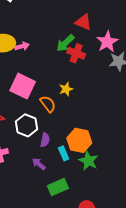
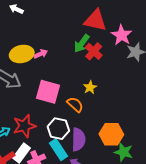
red triangle: (83, 22) -> (95, 20), size x1.4
red cross: (76, 53) -> (94, 51), turned 30
purple semicircle: (45, 140) -> (78, 139), size x1.6
cyan rectangle: (64, 153) -> (59, 150), moved, size x1.5

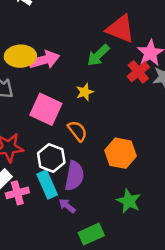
red cross: (94, 51) -> (138, 72), moved
pink arrow: (41, 54) -> (44, 60), size x1.6
yellow star: (90, 87) -> (85, 92), moved
orange hexagon: (111, 134) -> (121, 153), moved

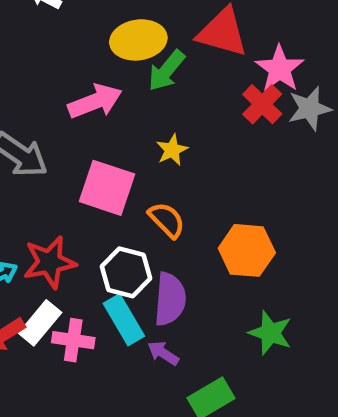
green arrow: (98, 55) -> (166, 71), moved
yellow ellipse: (20, 56) -> (138, 40), moved
pink cross: (17, 193) -> (73, 340), turned 30

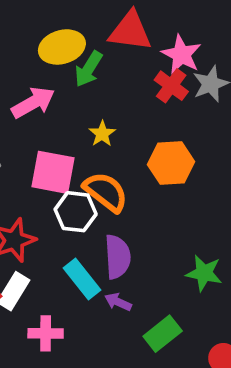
orange semicircle: (167, 220) -> (106, 192), size x1.4
orange hexagon: (247, 250) -> (171, 163), moved
white hexagon: (126, 272) -> (76, 212), moved
pink cross: (73, 340) -> (46, 333), moved

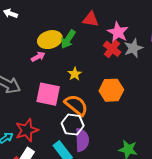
red triangle: (130, 31) -> (91, 19), size x0.7
yellow ellipse: (62, 47) -> (50, 40), moved
pink arrow: (33, 103) -> (38, 57), size x0.6
white hexagon: (76, 212) -> (73, 125), moved

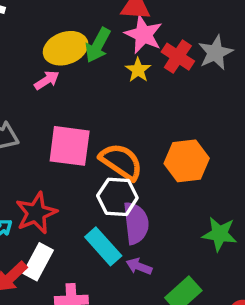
pink star: (118, 32) -> (144, 34), moved
yellow star: (75, 74) -> (138, 70), moved
orange hexagon: (111, 90) -> (187, 161), moved

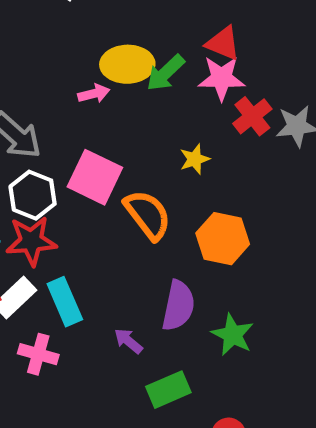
pink star: (144, 34) -> (222, 78), turned 30
yellow star: (138, 70) -> (195, 159), moved
white hexagon: (117, 197) -> (33, 195), moved
purple semicircle: (136, 223) -> (178, 306), moved
cyan rectangle: (103, 246) -> (65, 302), moved

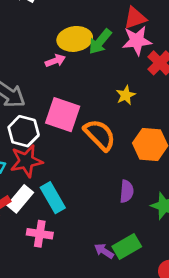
red triangle: (223, 43) -> (135, 18), turned -35
purple semicircle: (178, 306) -> (127, 191), size x0.7
purple arrow: (128, 341) -> (104, 251), moved

